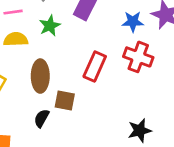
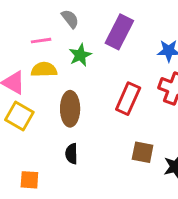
brown square: (65, 101) -> (143, 152), moved
black semicircle: (42, 118) -> (72, 154), turned -30

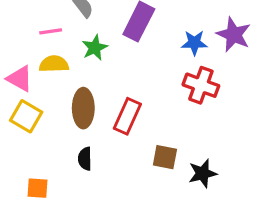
red rectangle: (128, 99) -> (127, 116), moved

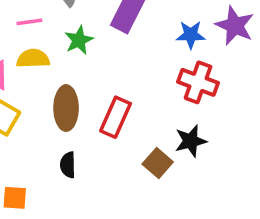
brown square: (165, 157) -> (158, 163), turned 30
black star: (203, 173) -> (191, 141), moved

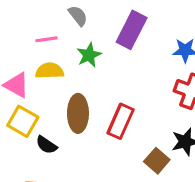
black semicircle: (68, 165) -> (46, 145), moved, turned -55

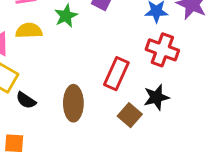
brown ellipse: (78, 113) -> (73, 103), moved
red rectangle: (121, 121) -> (116, 74), moved

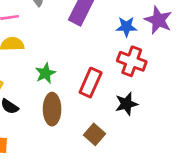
green star: (66, 16) -> (45, 73), moved
brown square: (130, 115) -> (95, 134), moved

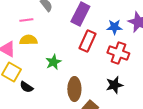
red rectangle: (91, 83) -> (87, 41), moved
brown ellipse: (52, 109) -> (74, 89), moved

